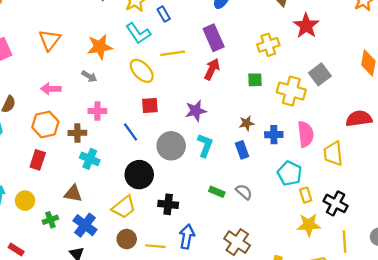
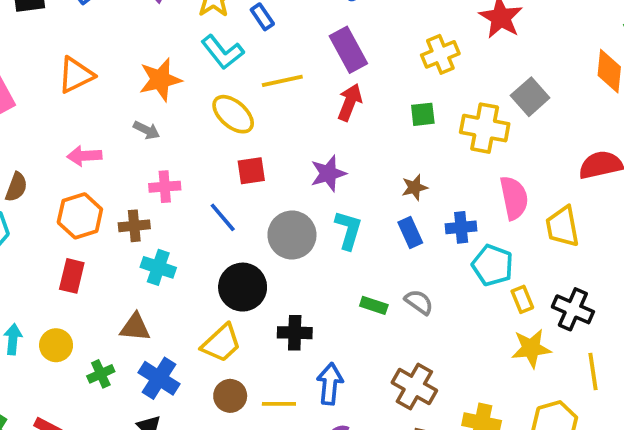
orange triangle: (49, 40) -> (76, 75), turned 30
blue cross: (274, 135) -> (461, 227), moved

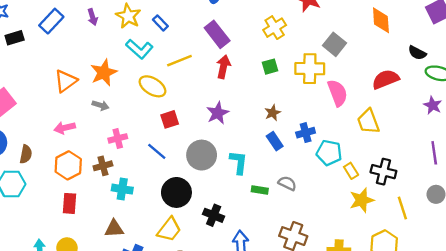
orange triangle: (76, 75) -> (66, 81), moved
pink semicircle: (514, 198) -> (337, 93), moved
cyan L-shape: (348, 230) -> (239, 162), moved
black cross: (295, 333) -> (214, 215), turned 30

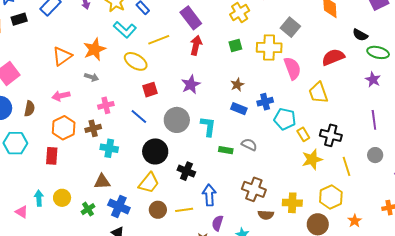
blue rectangle: (275, 141) -> (239, 109), turned -35
brown semicircle: (26, 154) -> (29, 109), moved
red rectangle: (69, 203) -> (52, 156), moved

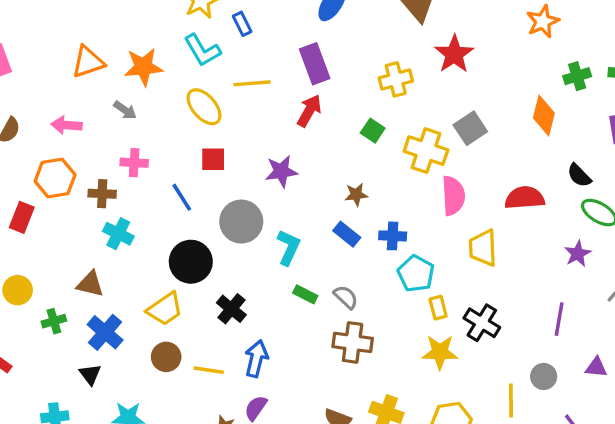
green square: (235, 45) -> (373, 131), turned 32
yellow line: (347, 166) -> (511, 401), moved
brown cross: (254, 189) -> (353, 342), moved, turned -30

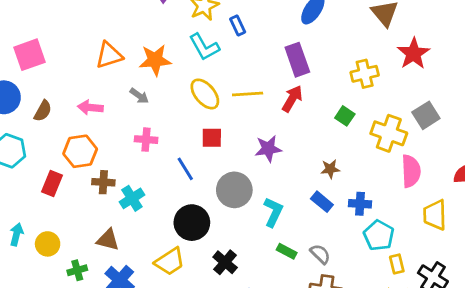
yellow line: (252, 83) -> (248, 94), moved
brown cross: (102, 194) -> (103, 182), moved
cyan cross: (118, 234) -> (132, 198), turned 30

